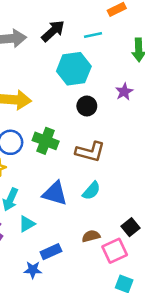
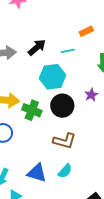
black circle: (87, 106) -> (62, 106), size x1.5
green cross: (46, 141) -> (32, 110), moved

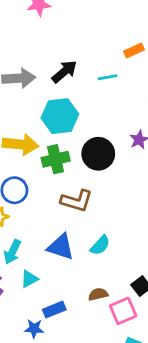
cyan hexagon: (53, 77) -> (60, 116), moved
green cross: (32, 110) -> (56, 159), turned -36
brown L-shape: (64, 141) -> (77, 201), moved

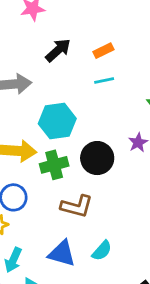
orange rectangle: (134, 51) -> (103, 51), moved
black arrow: (64, 72) -> (58, 50), moved

